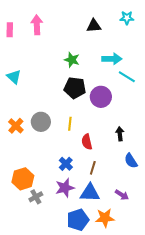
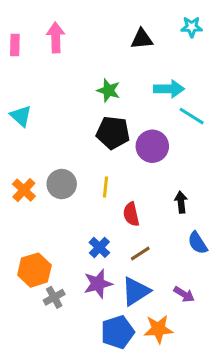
brown line: (93, 168) -> (140, 253), turned 40
blue triangle: (90, 193) -> (136, 291), turned -35

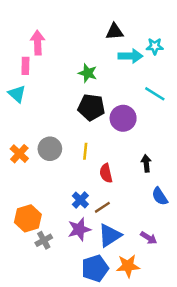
cyan star: (192, 27) -> (155, 46), moved
pink arrow: (56, 37) -> (38, 43), moved
pink rectangle: (15, 45) -> (25, 66), moved
cyan arrow: (169, 89) -> (130, 56), moved
brown line: (140, 253) -> (102, 207), moved

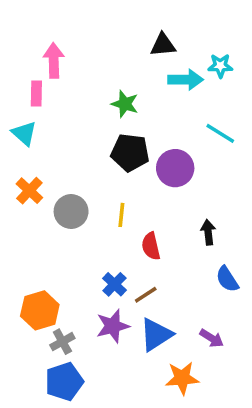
orange cross: (19, 154) -> (29, 191), moved
blue pentagon: (95, 268) -> (64, 382), moved

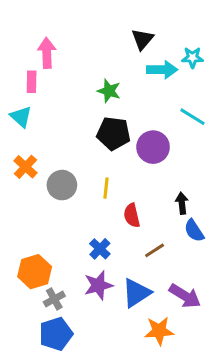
black triangle: (163, 45) -> (142, 39), turned -45
blue semicircle: (227, 279) -> (194, 231), moved
brown line: (146, 295) -> (155, 250), moved
purple arrow: (212, 338) -> (185, 296), size x1.5

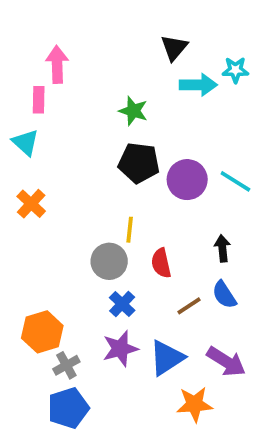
cyan line: (193, 117) -> (235, 181), moved
gray circle: (62, 185) -> (109, 261), moved
blue semicircle: (194, 231) -> (224, 295), moved

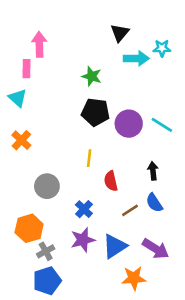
gray circle: (109, 261) -> (47, 186), moved

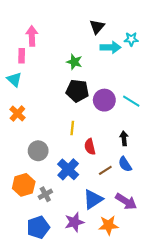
blue cross: (84, 209) -> (68, 169), size x1.5
purple star: (83, 240) -> (74, 222), moved
gray cross: (46, 251) -> (45, 194), moved

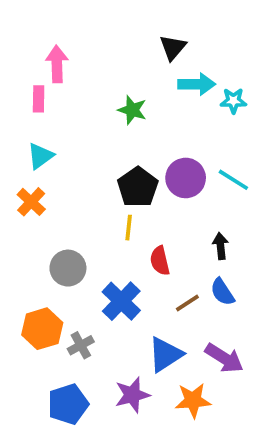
cyan star: (131, 39) -> (233, 101), moved
cyan triangle: (14, 79) -> (40, 156), moved, turned 42
black pentagon: (77, 91) -> (138, 187), moved, turned 30

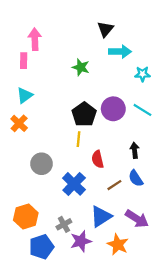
cyan star: (233, 101) -> (142, 74), moved
orange hexagon: (42, 329) -> (26, 216), moved
gray cross: (81, 345) -> (64, 224), moved
orange star: (193, 400) -> (118, 245), turned 30

